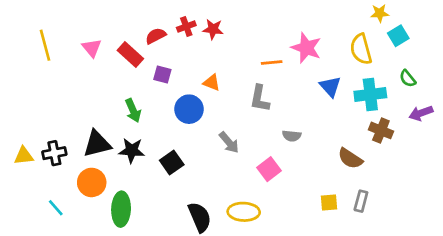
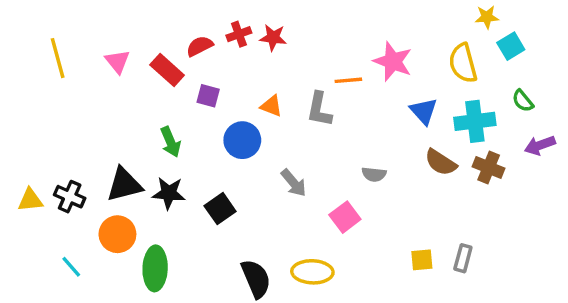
gray L-shape: (260, 98) -> (319, 109), moved
black cross: (54, 153) -> (70, 197), turned 35
brown semicircle: (350, 158) -> (441, 162), moved

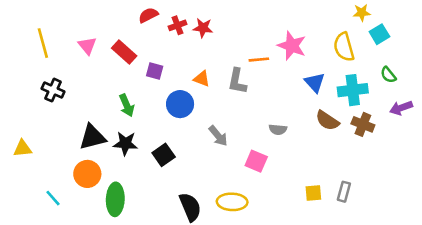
red semicircle: (200, 46) -> (148, 15), moved
black cross: (70, 197) -> (53, 90), moved
pink square: (345, 217) -> (256, 161), turned -30

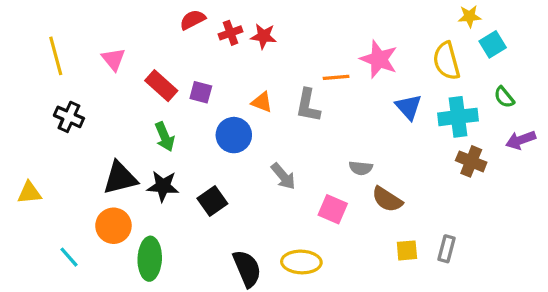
red rectangle: (124, 52) -> (161, 86), moved
brown semicircle: (327, 121) -> (387, 199), moved

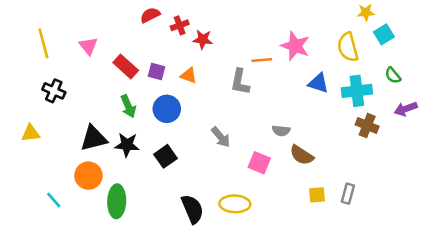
red star: (263, 36) -> (203, 39), moved
orange triangle: (262, 102) -> (189, 75), moved
blue triangle: (409, 107) -> (318, 83), turned -30
blue circle: (234, 135) -> (167, 109), moved
yellow triangle: (29, 193) -> (31, 133), moved

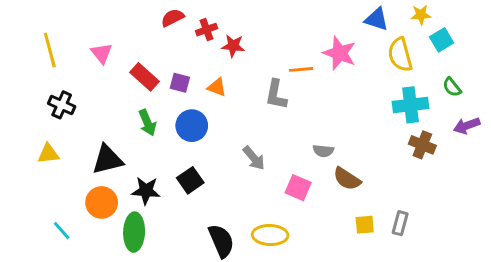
blue triangle: (318, 83) -> (376, 19), moved
yellow triangle: (31, 133) -> (48, 154), moved
black star: (127, 145) -> (146, 191), moved

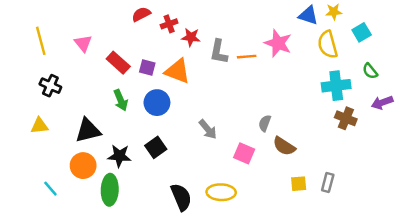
yellow star: (421, 15) -> (334, 12), moved
orange triangle: (217, 87) -> (178, 71), size x1.6
gray L-shape: (276, 95) -> (219, 52), moved
gray semicircle: (323, 151) -> (265, 123), turned 105

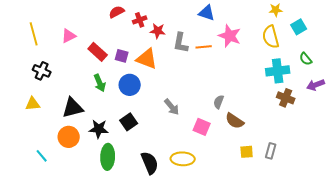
blue triangle: (308, 15) -> (207, 13), moved
pink triangle: (83, 43) -> (69, 36), turned 42
green ellipse: (110, 190) -> (108, 157), moved

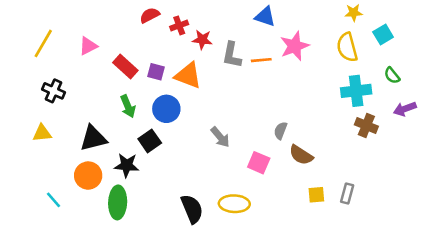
yellow line: (34, 34) -> (43, 43), turned 45
pink star: (230, 36) -> (295, 46), turned 30
black square: (129, 122) -> (150, 141), moved
green ellipse: (108, 157) -> (118, 202), moved

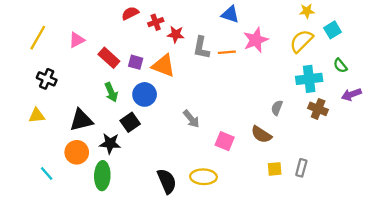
yellow semicircle: (347, 47) -> (301, 41), turned 60
gray semicircle: (280, 131) -> (277, 108), moved

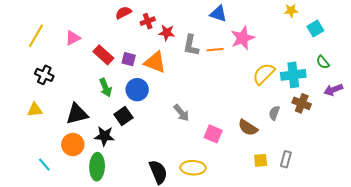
yellow semicircle: (301, 41) -> (264, 74), moved
gray semicircle: (277, 108) -> (274, 113), moved

